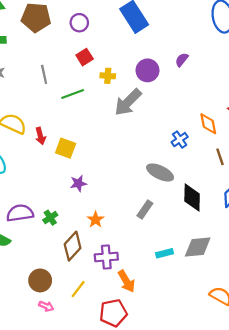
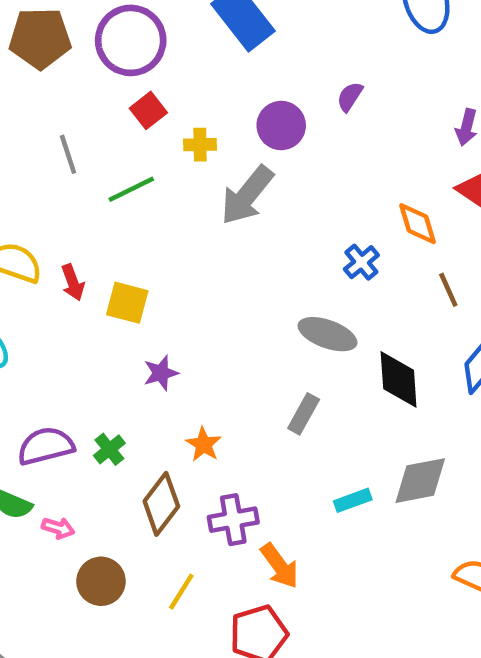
purple circle: (79, 23) -> (131, 40), size x1.8
pink arrow: (46, 306) -> (58, 528), moved

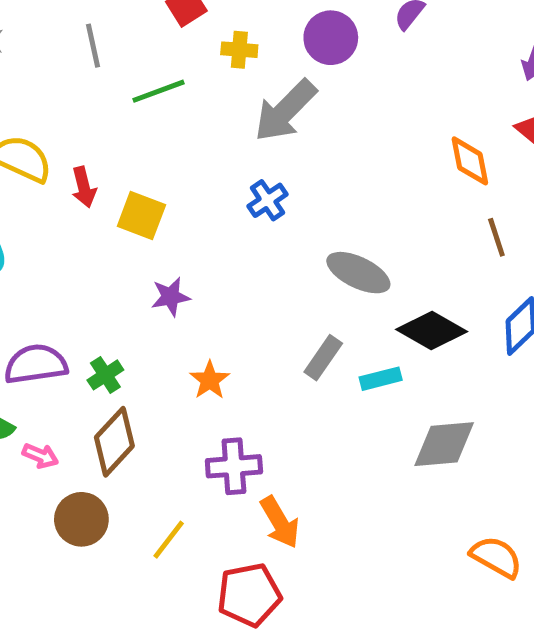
blue cross: (361, 262) -> (268, 200), moved
black diamond: (399, 379) -> (432, 330), turned -62
cyan rectangle: (353, 500) -> (381, 379), moved
brown diamond: (161, 504) -> (114, 442), moved

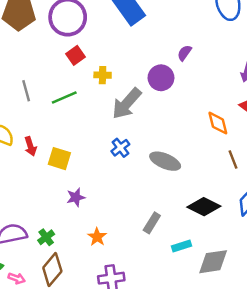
purple circle: (331, 38) -> (161, 78), moved
gray line: (93, 46) -> (26, 91), moved
gray ellipse: (358, 273) -> (165, 161), moved
cyan rectangle: (381, 379) -> (181, 246), moved

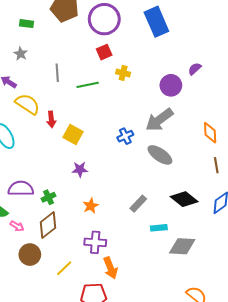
gray arrow: (127, 104) -> (159, 120), moved

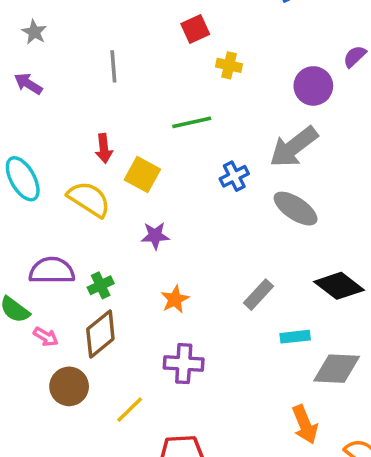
gray star: (21, 54) -> (34, 32), moved
green line: (88, 85) -> (192, 122), moved
yellow semicircle: (28, 104) -> (89, 199), moved
orange arrow: (110, 268) -> (305, 425), moved

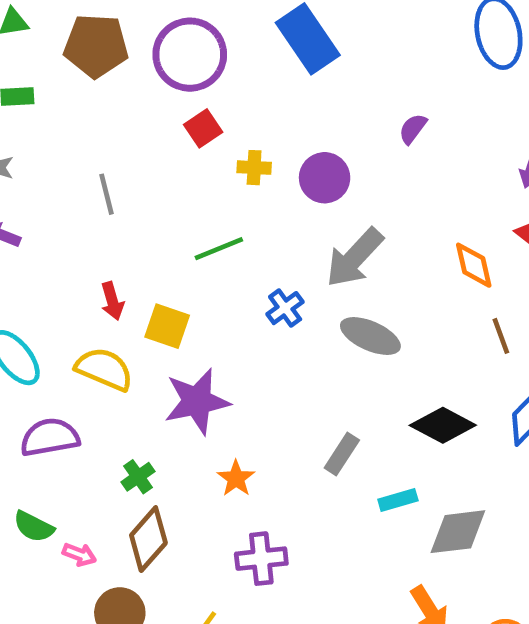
purple circle: (313, 86) -> (325, 178), moved
purple star: (155, 236) -> (197, 401), size x1.8
purple semicircle: (52, 271) -> (50, 437), moved

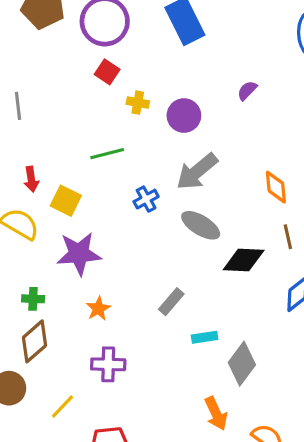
red square: (203, 128) -> (107, 72), turned -30
gray line: (106, 194) -> (18, 106), moved
black diamond: (443, 425) -> (244, 260), moved, turned -33
green cross: (138, 477) -> (33, 299), turned 30
gray diamond: (458, 532) -> (242, 364), turned -54

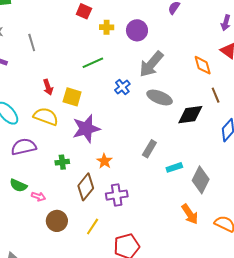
brown diamond: (34, 341) -> (86, 187), moved

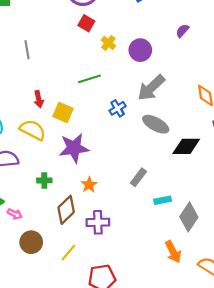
yellow cross: (107, 27) -> (108, 43), turned 32

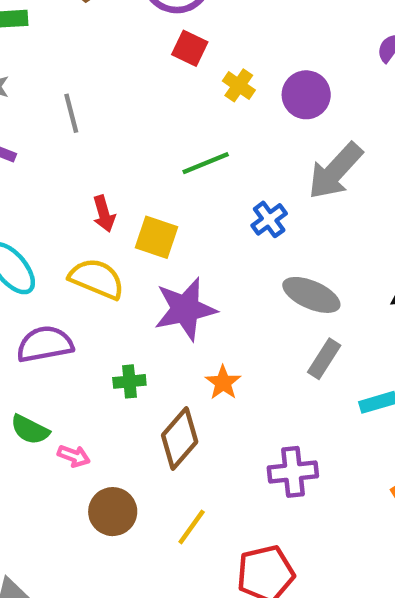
gray ellipse: (156, 124) -> (311, 295), moved
purple cross: (98, 222) -> (293, 472), moved

